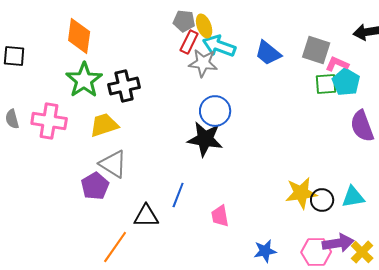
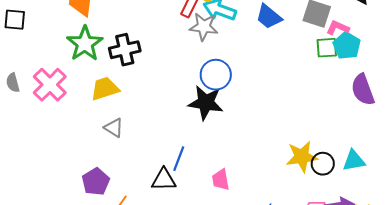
pink cross: (49, 121) -> (50, 85), turned 36
gray triangle: (113, 164) -> (114, 128), size x0.7
purple pentagon: (95, 186) -> (96, 182), moved
black triangle: (146, 216) -> (164, 180), moved

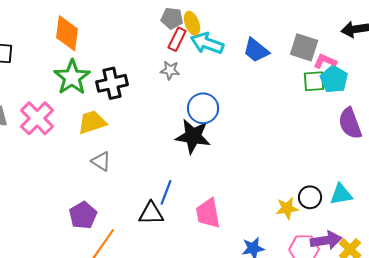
gray star: (204, 27) -> (170, 70), moved, size x0.7
yellow star: (302, 157) -> (287, 208), moved, size x0.7
pink trapezoid: (221, 180) -> (208, 213), size x1.4

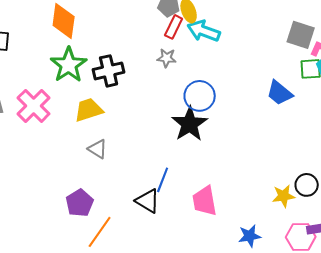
blue trapezoid: (256, 50) -> (280, 93), moved
black star: (193, 136) -> (190, 124), turned 30
black triangle: (151, 213) -> (148, 201), turned 32

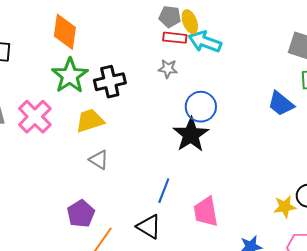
red rectangle: (174, 27) -> (175, 38), turned 70
black triangle: (148, 201) -> (149, 227), moved

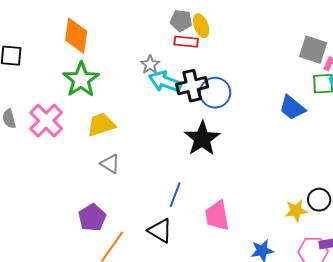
cyan arrow: (205, 42) -> (165, 82), moved
gray star: (168, 69) -> (150, 65), moved, turned 30
black cross: (110, 82) -> (192, 86), moved
blue circle: (201, 107) -> (215, 93), moved

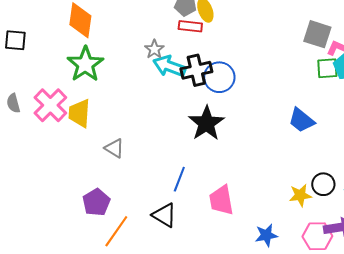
blue trapezoid: (292, 108) -> (301, 120), moved
yellow trapezoid: (101, 125) -> (79, 113), moved, turned -68

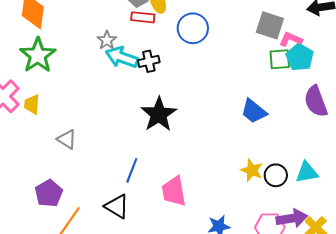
black cross: (196, 70) -> (149, 61), size x0.7
blue circle: (219, 77) -> (193, 28), moved
yellow trapezoid: (79, 113) -> (32, 104), size x0.7
yellow star: (300, 195) -> (252, 170), moved, turned 30

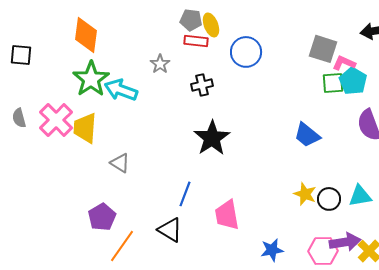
cyan arrow: (122, 57) -> (121, 90), moved
yellow trapezoid: (32, 104) -> (85, 128), size x1.5

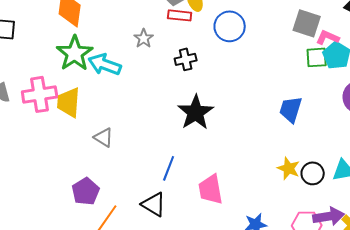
pink cross: (56, 120) -> (40, 94), turned 36
blue trapezoid: (307, 135) -> (291, 109), turned 68

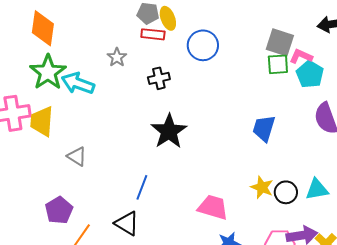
green square: (317, 57) -> (278, 64), moved
pink trapezoid: (211, 189) -> (213, 207), moved, turned 116

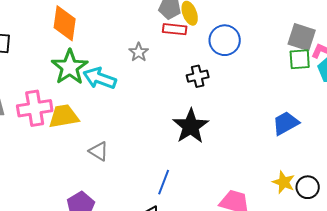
black cross: (159, 78) -> (198, 76), moved
yellow trapezoid: (42, 121) -> (64, 116), turned 76
blue trapezoid: (264, 128) -> (286, 123), turned 44

